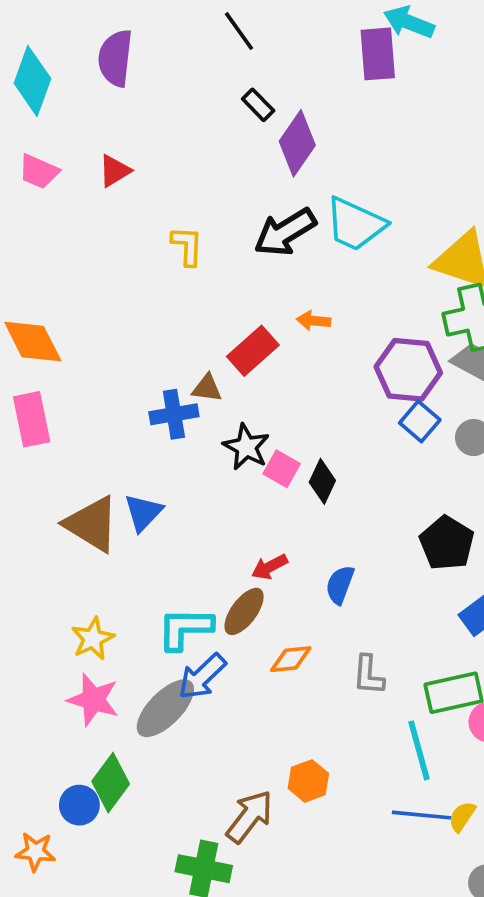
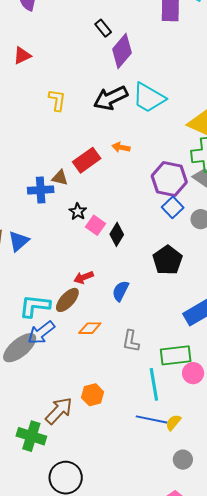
black star: (246, 447) -> (78, 212), size x0.7
black pentagon: (447, 543) -> (168, 260), moved

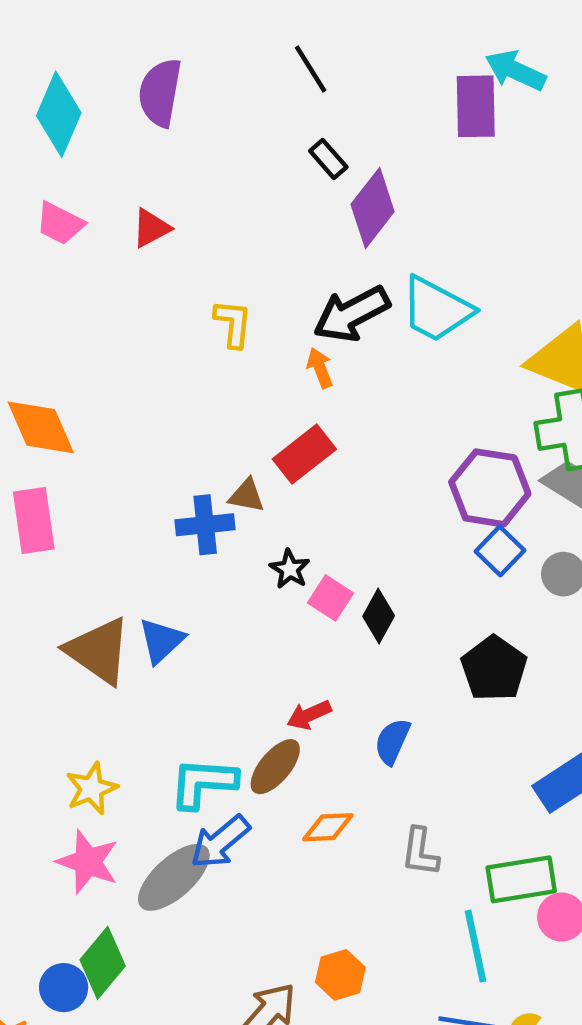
orange arrow: (121, 147) -> (320, 368), moved, turned 60

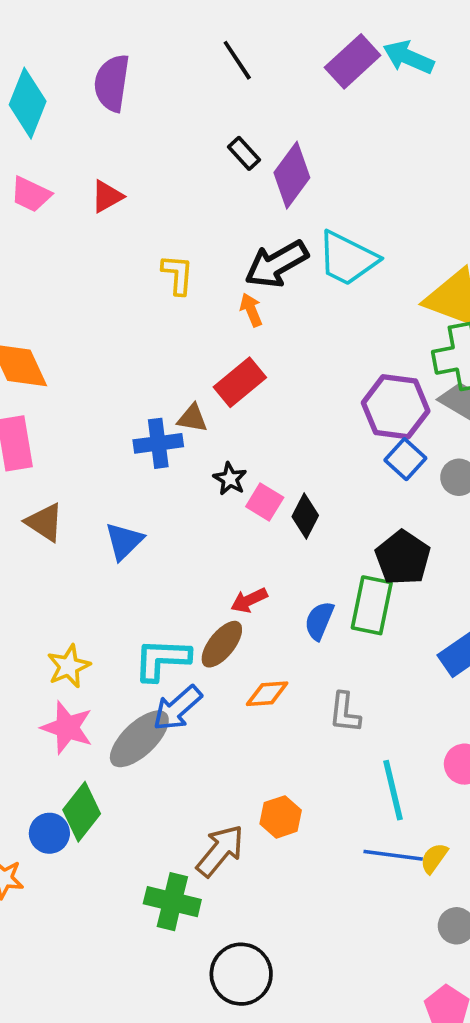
purple rectangle: (476, 106) -> (353, 61), moved, turned 50
black rectangle: (328, 159) -> (244, 153), moved
brown triangle: (98, 651) -> (45, 522), moved, size x0.7
green rectangle: (521, 879) -> (372, 605), moved, turned -68

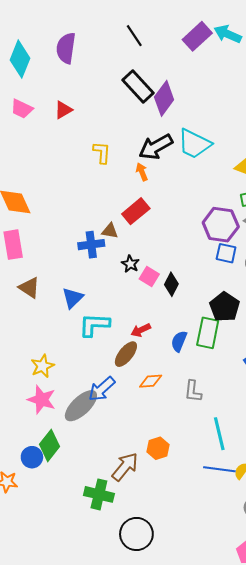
black rectangle: (244, 153) -> (138, 86), size x1.8
blue square: (405, 459) -> (226, 253), turned -30
cyan L-shape: (162, 659) -> (94, 325), moved

